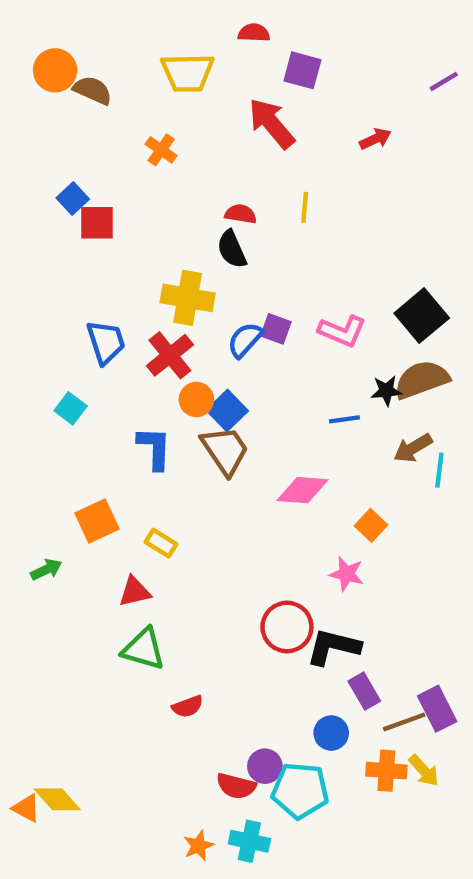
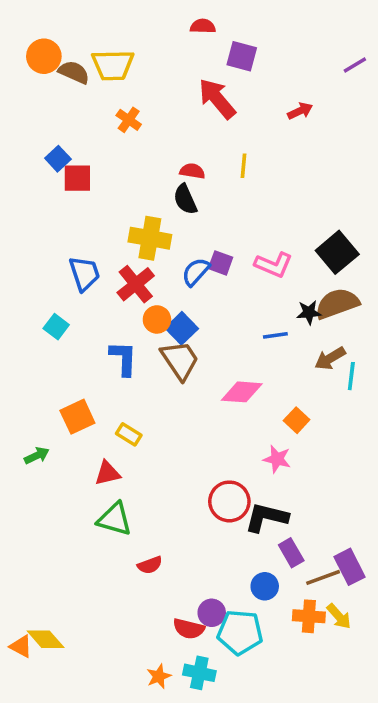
yellow trapezoid: (188, 73) -> (113, 65), moved

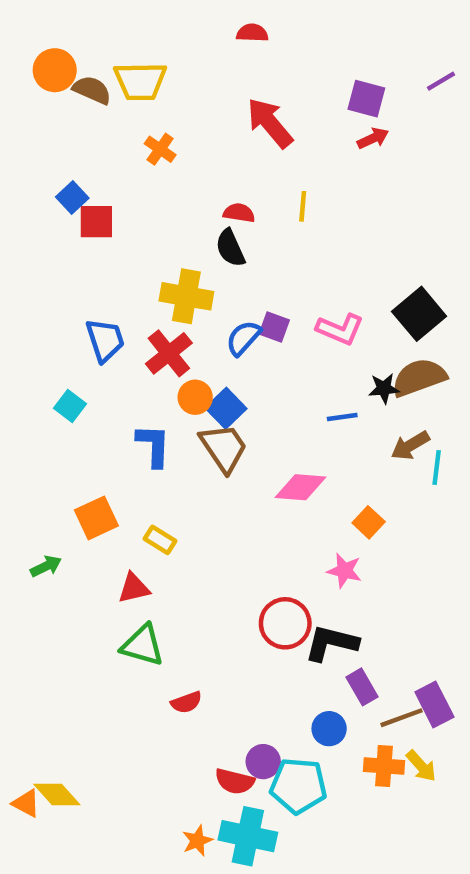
purple square: (242, 56) -> (366, 99), moved
cyan cross: (199, 673) -> (248, 836), size x1.4

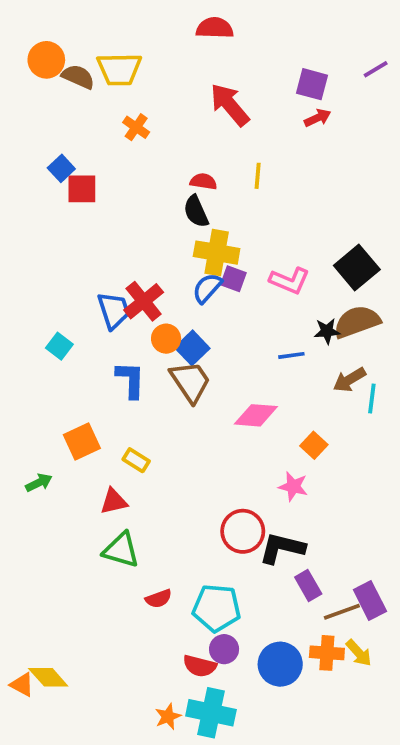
red semicircle: (252, 33) -> (215, 28), size x1.4
yellow cross: (186, 296) -> (217, 253), moved
blue trapezoid: (105, 340) -> (114, 311), moved
blue circle: (329, 729) -> (280, 664), moved, size x1.5
cyan pentagon: (298, 786) -> (217, 608), moved

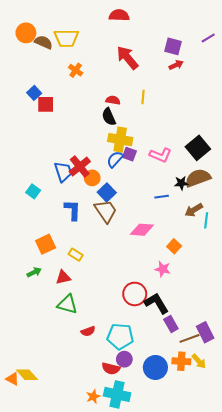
orange circle: (166, 339) -> (92, 178), moved
green arrow: (39, 483) -> (34, 272), moved
black L-shape: (282, 548) -> (156, 303), turned 45

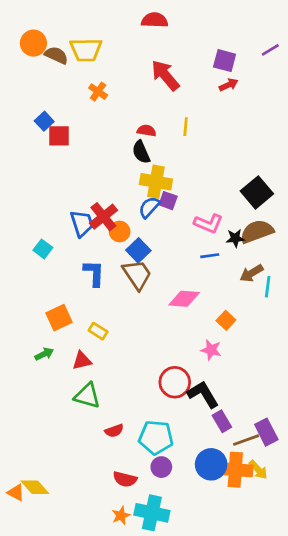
pink L-shape: (161, 155) -> (208, 223), moved
orange cross: (181, 361) -> (235, 470), size x1.4
blue circle: (155, 367) -> (211, 464), moved
red semicircle: (111, 369) -> (125, 479), moved

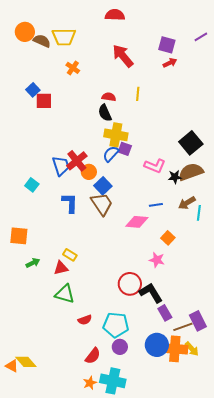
blue line: (210, 256) -> (156, 205), moved
orange square: (59, 318) -> (19, 236), moved, turned 30
yellow rectangle: (98, 331) -> (70, 255), moved
red semicircle: (125, 479) -> (93, 356), turned -66

